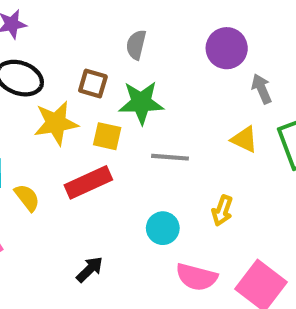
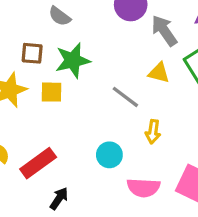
gray semicircle: (136, 45) -> (60, 16), turned -55
gray arrow: (262, 89) -> (164, 31), size x1.4
gray line: (170, 157) -> (125, 97), moved, turned 44
red rectangle: (88, 182) -> (38, 163), moved

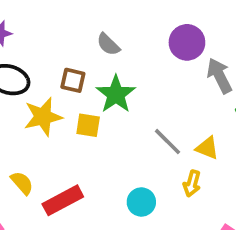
green star: (73, 60) -> (116, 94), turned -30
yellow triangle: (159, 73) -> (207, 148), moved

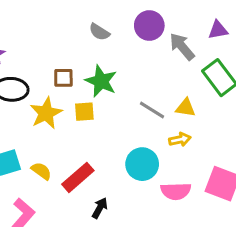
gray semicircle: (108, 44) -> (99, 32), moved
yellow arrow: (192, 184) -> (180, 140), turned -105
cyan circle: (141, 202) -> (142, 164), size x1.4

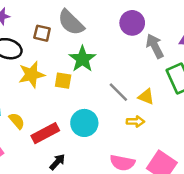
gray semicircle: (99, 32) -> (71, 22), moved, size x1.6
brown square: (63, 78) -> (42, 33), moved
cyan circle: (142, 164) -> (84, 123), moved

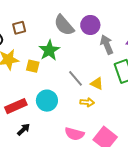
gray semicircle: (71, 22) -> (64, 25), moved
brown square: (42, 33) -> (19, 28), turned -32

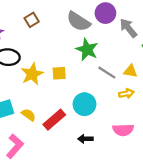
brown square: (19, 28) -> (32, 20), moved
green star: (49, 50) -> (87, 49), moved
black arrow: (24, 129) -> (85, 139), moved, turned -120

